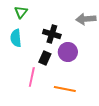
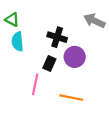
green triangle: (21, 12) -> (12, 20), moved, turned -40
gray arrow: (86, 19) -> (94, 21), turned 30

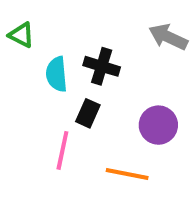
cyan semicircle: (18, 42) -> (57, 74), moved
purple circle: (75, 57) -> (158, 125), moved

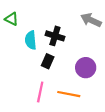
pink line: (62, 150) -> (40, 92), moved

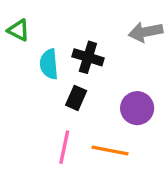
gray arrow: (91, 20) -> (146, 32), turned -36

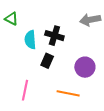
pink line: (64, 147) -> (25, 90), moved

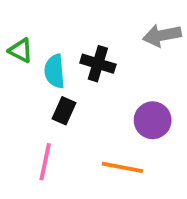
green triangle: (11, 19) -> (21, 50), moved
black rectangle: (47, 61) -> (64, 111), moved

